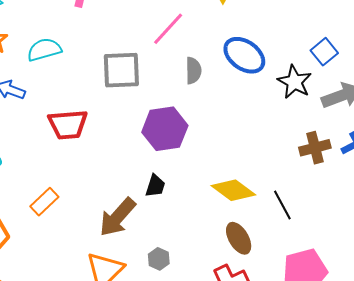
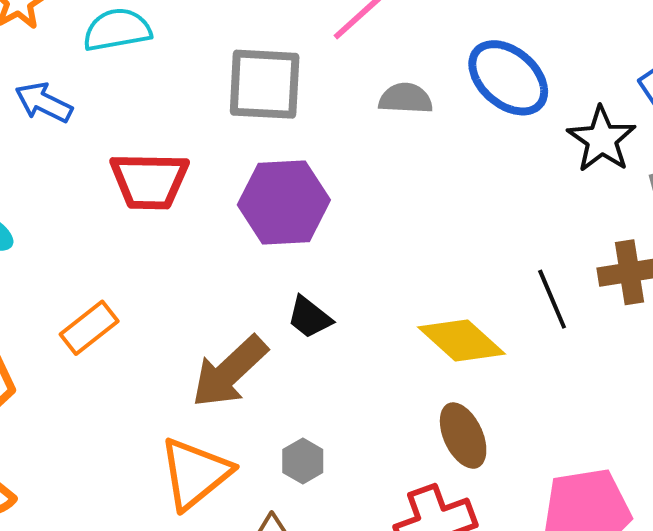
gray semicircle: (193, 71) -> (406, 98), turned -92
purple hexagon: (165, 129) -> (284, 202), moved
black trapezoid: (155, 186) -> (309, 317), turned 105
black line: (282, 205) -> (552, 299), moved

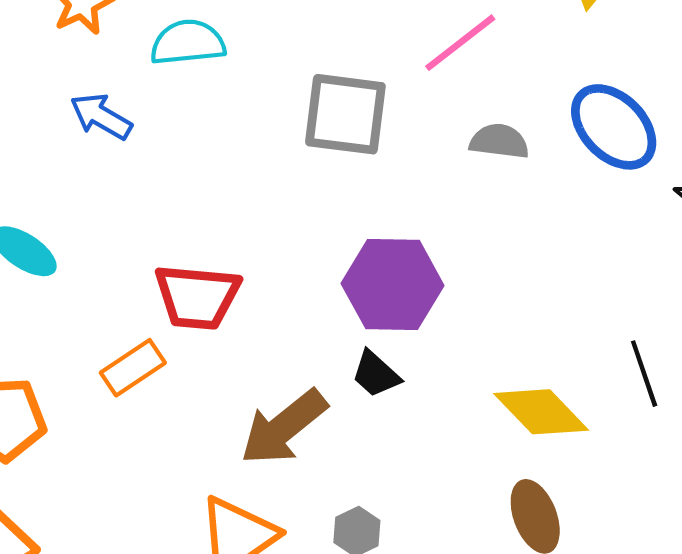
red trapezoid: (149, 181) -> (197, 297), moved
purple hexagon: (284, 202) -> (393, 284), moved

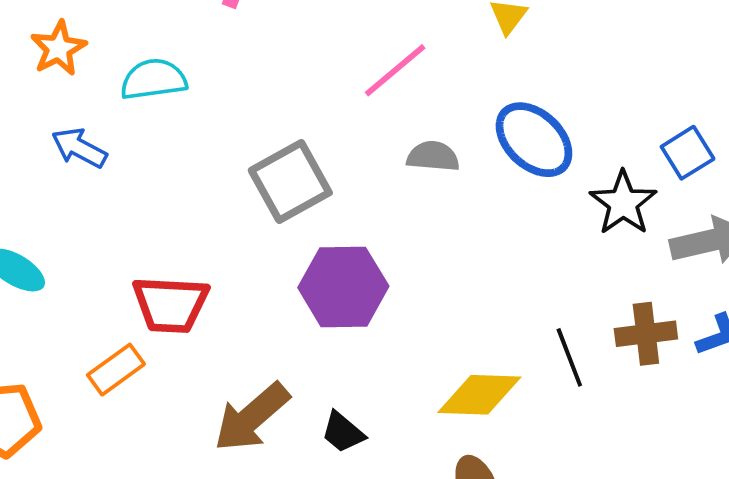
gray square: (345, 114) -> (290, 182), moved, turned -34
black trapezoid: (376, 374) -> (343, 432), moved
yellow diamond: (541, 412) -> (479, 395), turned -42

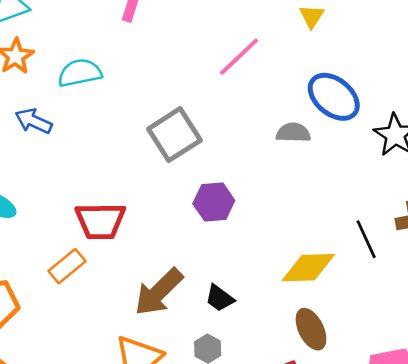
gray semicircle: (433, 156) -> (293, 133), moved
purple hexagon: (343, 287) -> (214, 202), size x0.7

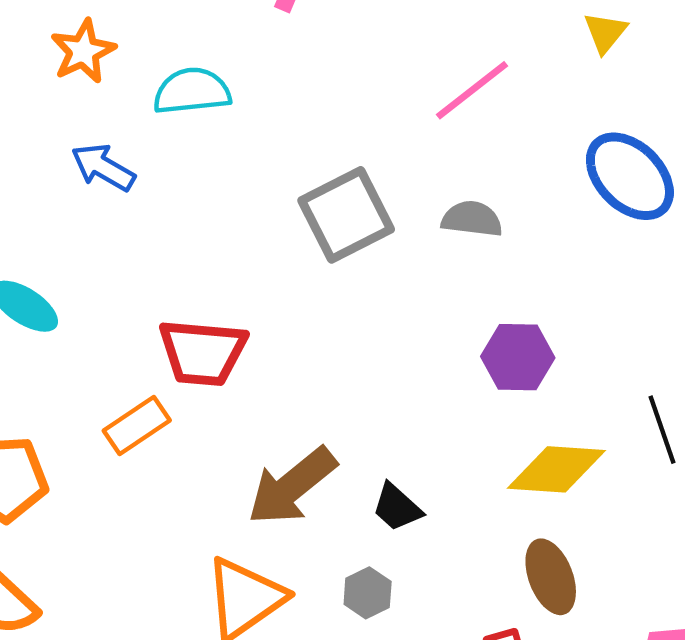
gray semicircle: (293, 133) -> (472, 219), moved
purple hexagon: (214, 202) -> (518, 357), moved

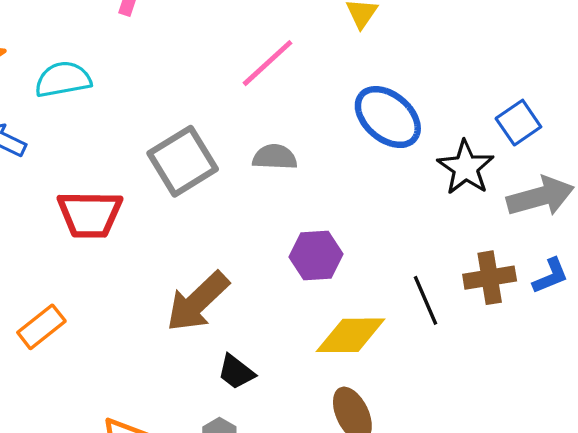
red trapezoid: (203, 352) -> (90, 214), moved
brown arrow: (292, 486) -> (198, 302), moved

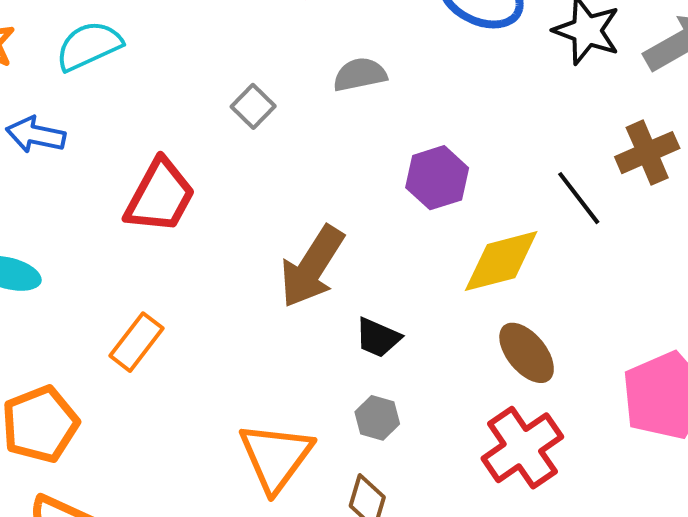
gray square: (183, 161) -> (253, 106), size x0.5
red trapezoid: (90, 214) -> (160, 196), turned -48

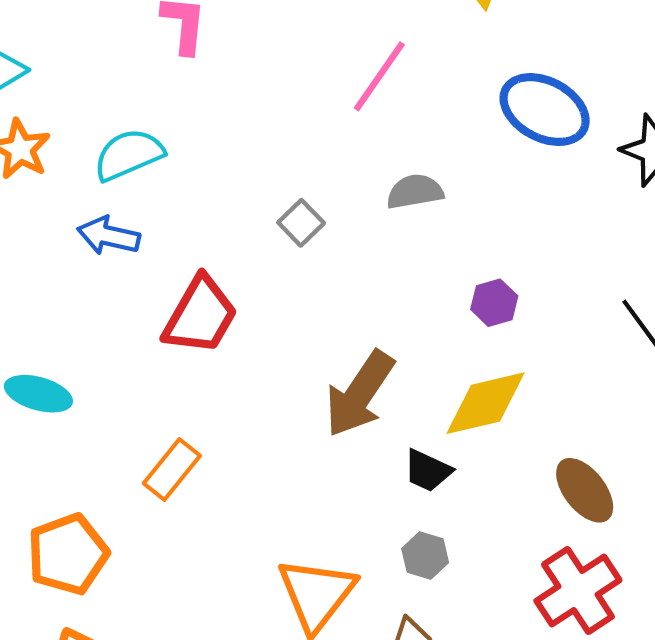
blue arrow: (36, 135) -> (109, 236), moved
purple hexagon: (437, 178) -> (494, 303), size x0.7
yellow diamond: (501, 261) -> (485, 403), moved

